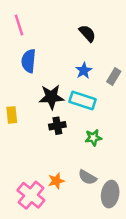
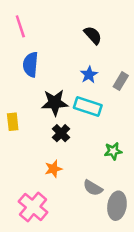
black cross: (57, 126) -> (61, 133), turned -35
green star: (93, 138) -> (113, 151), moved
orange star: (56, 181) -> (53, 169), moved

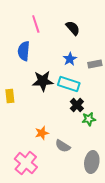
pink line: (20, 26) -> (36, 24), moved
gray rectangle: (121, 81) -> (95, 64), turned 48
black cross: (61, 133) -> (77, 105), moved
gray semicircle: (93, 188) -> (63, 146), moved

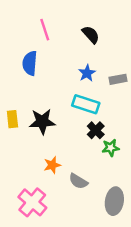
black star: (43, 81) -> (42, 122), moved

